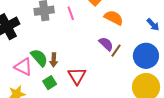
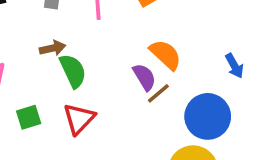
orange semicircle: (114, 18) -> (166, 55), moved
green semicircle: (39, 58) -> (73, 71), moved
brown arrow: (54, 60) -> (52, 48), moved, turned -120

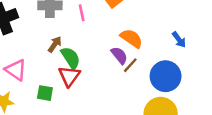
brown arrow: (52, 48) -> (55, 44), turned -35
green square: (29, 117) -> (45, 93), turned 35
red triangle: (79, 119) -> (69, 76), moved

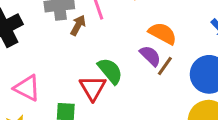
brown arrow: (55, 44) -> (78, 25), moved
green semicircle: (71, 58) -> (110, 71), moved

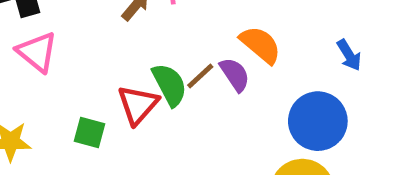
brown line: (165, 66) -> (200, 76), moved
pink triangle: (27, 88) -> (37, 52), moved

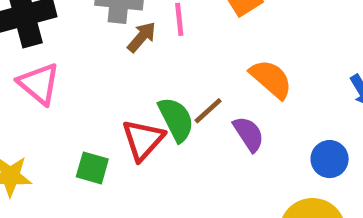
purple semicircle: (235, 75) -> (249, 134), moved
blue circle: (318, 121) -> (330, 159), size x0.6

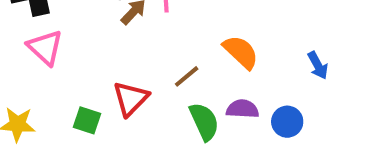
green semicircle: (176, 119) -> (204, 122), moved
purple semicircle: (249, 134) -> (243, 109), moved, turned -56

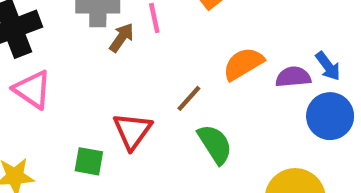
orange semicircle: (241, 52) -> (243, 64), turned -66
purple semicircle: (243, 109) -> (293, 77), moved
blue circle: (287, 122) -> (330, 116), moved, size x1.4

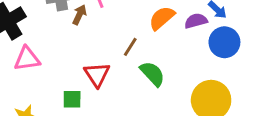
pink triangle: (32, 90) -> (27, 59), turned -32

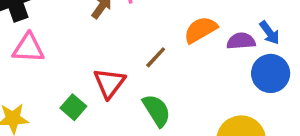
green semicircle: (152, 74) -> (157, 110), moved
green square: (72, 99) -> (73, 107), turned 30

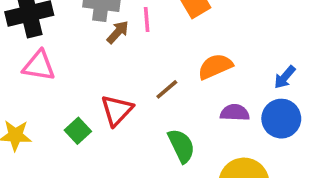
blue arrow: (270, 33) -> (285, 77), turned 70
purple semicircle: (241, 41) -> (235, 113), moved
green semicircle: (157, 110) -> (181, 146), moved

